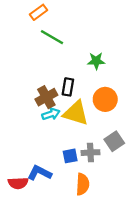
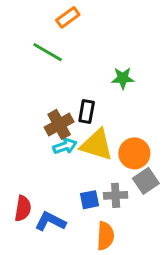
orange rectangle: (38, 12) -> (68, 17), moved
green line: (52, 37) -> (48, 52), moved
orange circle: (105, 99) -> (134, 153), moved
red semicircle: (18, 183) -> (23, 208), moved, turned -78

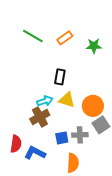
orange rectangle: (68, 17) -> (65, 38), moved
green star: (123, 78) -> (94, 46), moved
brown cross: (59, 124) -> (40, 117), moved
yellow triangle: (97, 145) -> (67, 100), size x0.7

